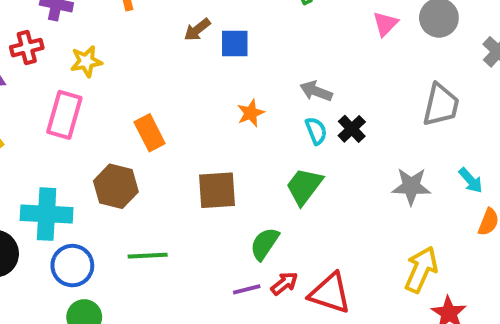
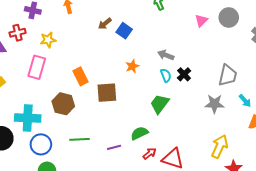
blue square: (235, 44) -> (124, 31), turned 35
gray trapezoid: (441, 105) -> (228, 75), moved
brown square: (217, 190) -> (107, 93), moved
green semicircle: (265, 244) -> (139, 133), turned 30
purple line: (247, 289) -> (114, 147), moved

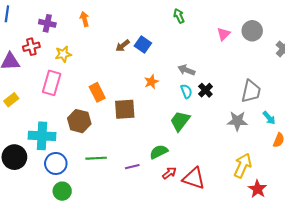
brown arrow: (105, 24) -> (123, 46), moved

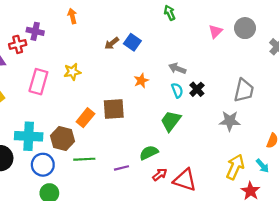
purple cross: (47, 23) -> (35, 31), moved
yellow star: (63, 54) -> (72, 72), moved
orange rectangle: (97, 92) -> (85, 118), moved, turned 66
cyan arrow: (269, 118) -> (262, 166), moved
brown hexagon: (79, 121) -> (62, 138), moved

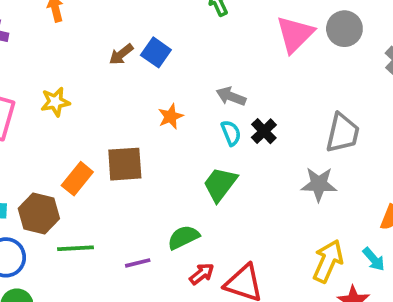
pink triangle: (215, 31) -> (295, 34), size x1.6

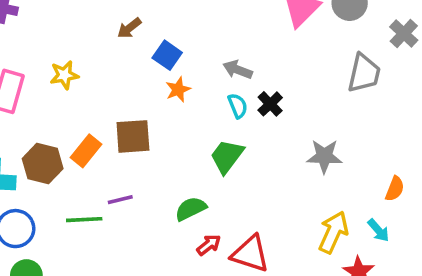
blue square: (156, 52) -> (167, 55), moved
gray trapezoid: (343, 133) -> (364, 73), moved
brown hexagon: (39, 213) -> (43, 164), moved
purple line: (138, 263) -> (120, 200), moved

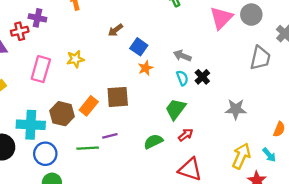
red arrow: (209, 245) -> (186, 135), moved

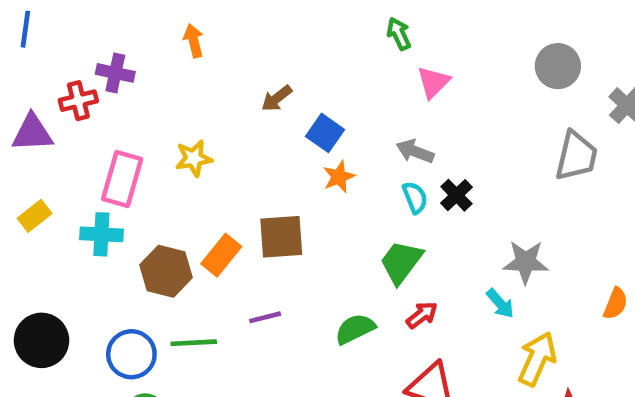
pink triangle: (221, 18) -> (433, 82), moved, size x0.7
cyan cross: (31, 125) -> (101, 234), moved, size x0.7
green line: (88, 148) -> (194, 343), moved
cyan arrow: (269, 155) -> (500, 304), moved

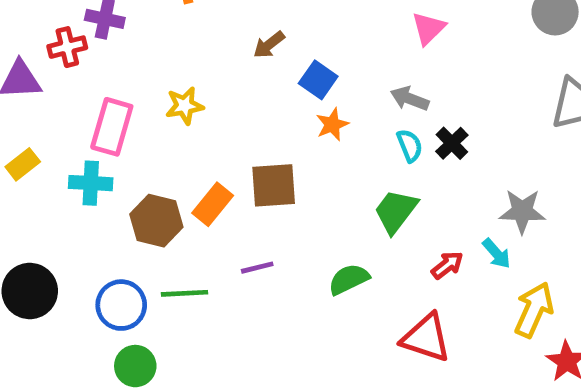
red arrow: (422, 315) -> (447, 265), moved

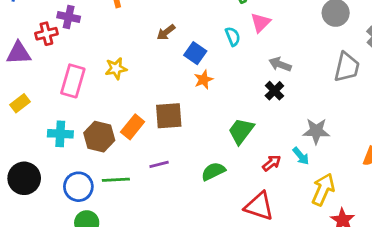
gray arrow: (410, 99) -> (280, 64), moved
cyan semicircle: (410, 146) -> (233, 36), moved
cyan cross: (91, 183) -> (60, 134), moved

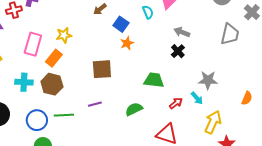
orange rectangle: (133, 127) -> (54, 58), moved
green trapezoid: (241, 131) -> (154, 80), turned 60

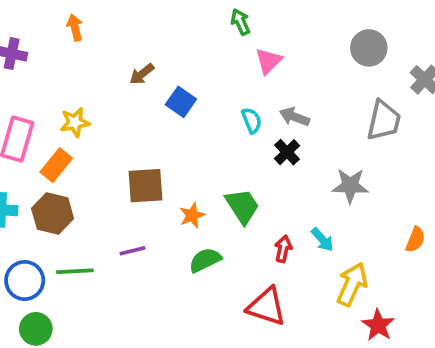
cyan semicircle: (148, 12) -> (252, 120), moved
orange star: (127, 43) -> (192, 215), moved
green trapezoid: (154, 80) -> (242, 206), turned 50
gray star: (208, 80) -> (350, 186), moved
red arrow: (176, 103) -> (283, 249), turned -40

